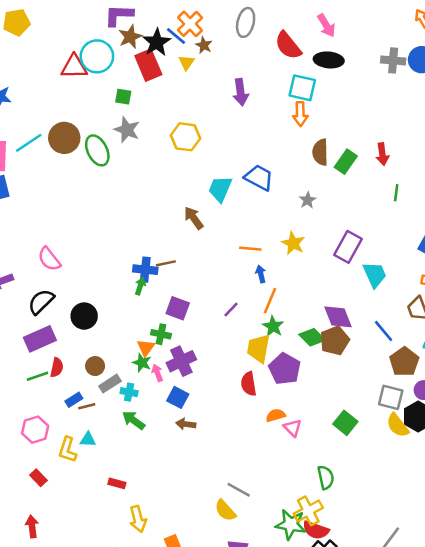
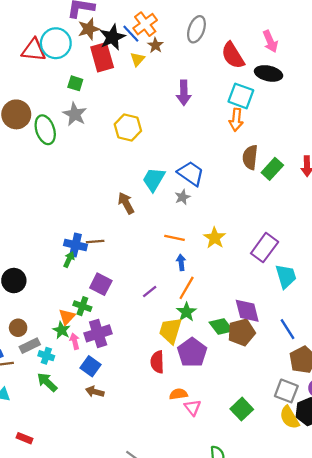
gray star: (308, 200) -> (182, 197), moved

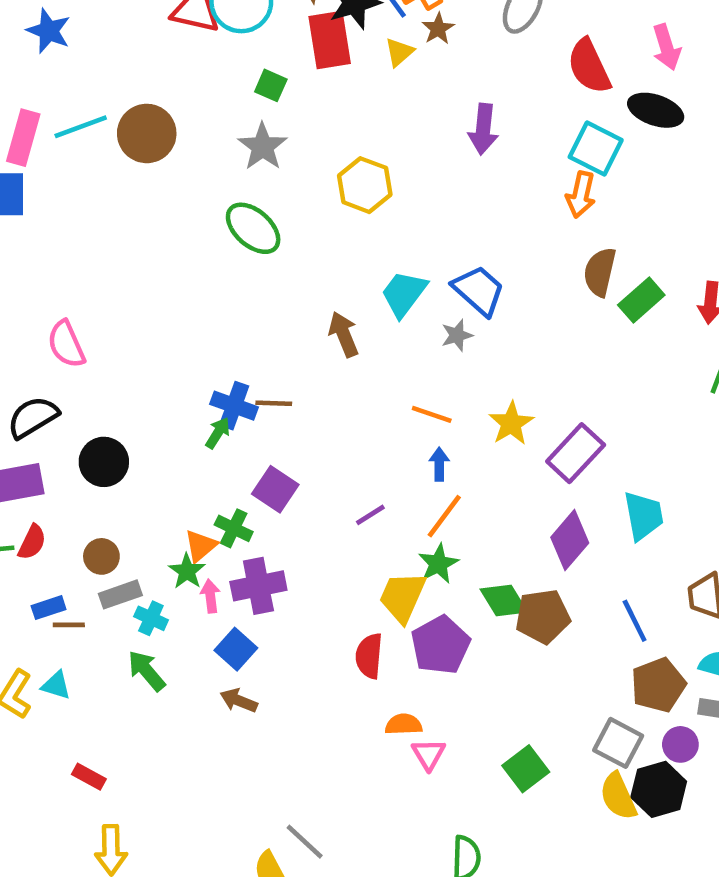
green ellipse: (45, 130) -> (253, 228), moved, turned -36
purple rectangle: (265, 248) -> (576, 453), moved
purple diamond: (247, 311) -> (570, 540), moved, turned 48

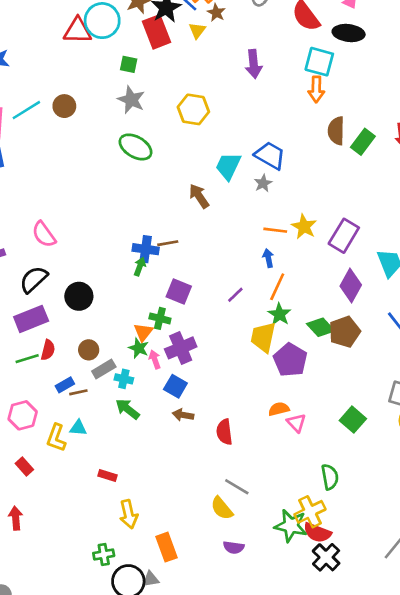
brown circle: (147, 133) -> (64, 106), size x0.7
orange line: (432, 414) -> (275, 230), moved
red semicircle: (369, 656) -> (224, 432), moved

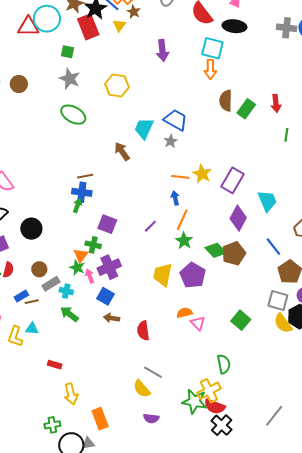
brown line: (168, 243) -> (85, 176), moved
yellow trapezoid: (263, 337) -> (163, 275), moved

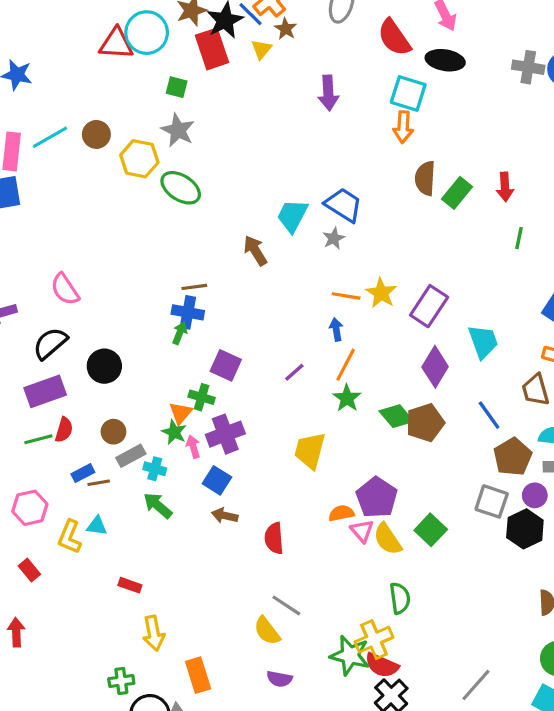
yellow hexagon: (117, 86) -> (139, 159), moved
purple pentagon: (193, 275) -> (377, 497), moved
yellow semicircle: (283, 323) -> (387, 539), moved

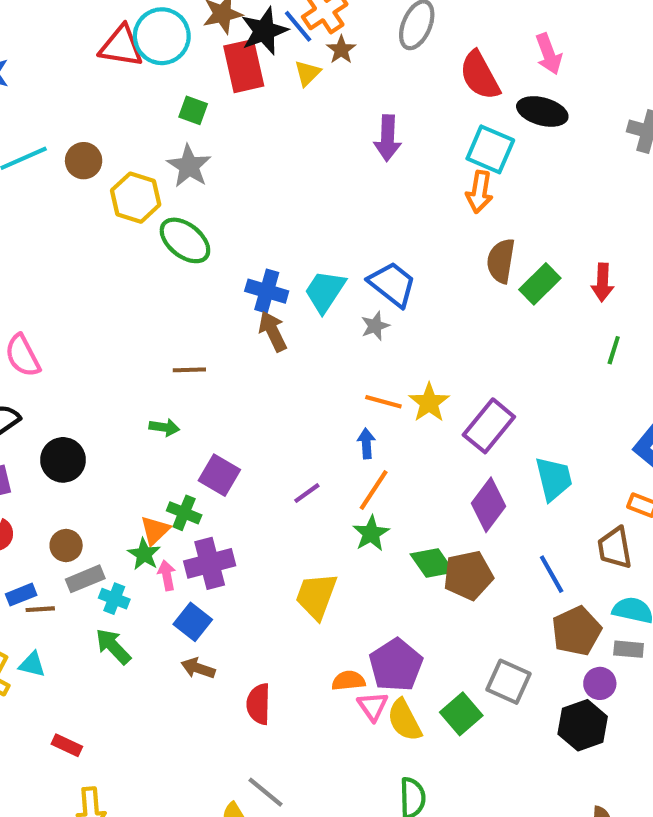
blue cross: (188, 312) -> (267, 291), moved
green arrow: (180, 333) -> (164, 427), turned 70
gray square: (492, 501) -> (508, 682), moved

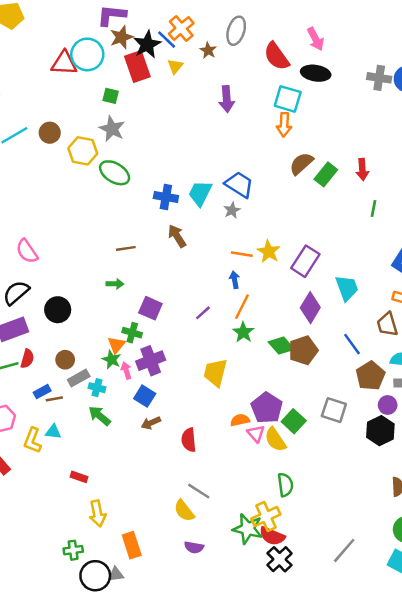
brown star: (341, 50) -> (208, 50), moved
brown semicircle: (501, 261) -> (301, 164), turned 45
brown arrow: (273, 331) -> (177, 236), moved
brown arrow: (198, 668) -> (151, 423), turned -36
green square: (461, 714) -> (294, 421), moved

